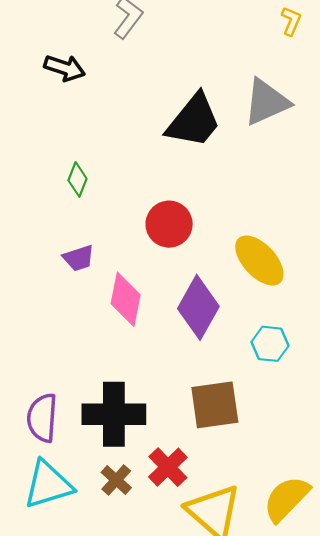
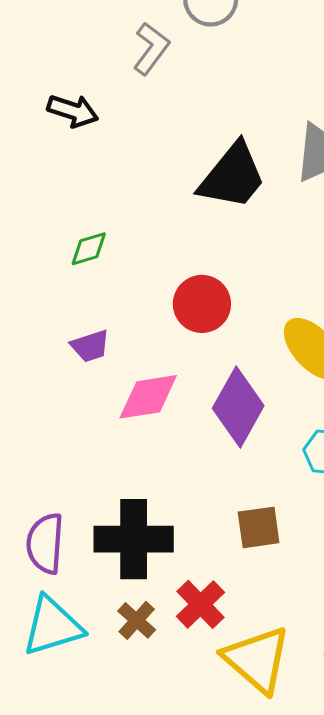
green diamond: (77, 179) -> (89, 249), turned 52
pink diamond: (126, 299) -> (148, 397), turned 70
brown square: (215, 405) -> (259, 527), size x0.7

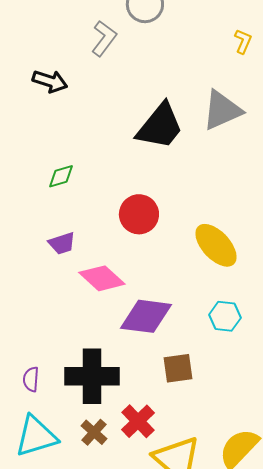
pink diamond: (148, 397) -> (102, 278), turned 51
purple diamond: (238, 407) -> (146, 316), moved, turned 68
purple semicircle: (45, 543) -> (31, 379), size x0.6

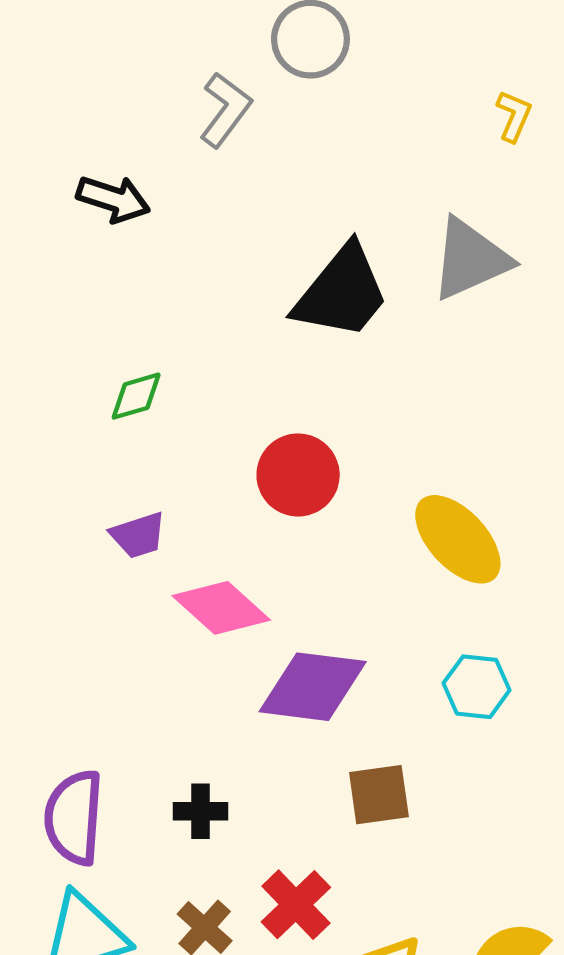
black cross: (92, 376) -> (200, 811), size x0.5
purple semicircle: (31, 379) -> (74, 817), size x1.8

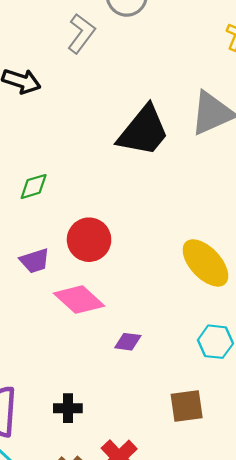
red circle: (298, 475) -> (89, 240), moved
purple diamond: (313, 687) -> (128, 342), size x0.5
brown square: (379, 795) -> (187, 406), moved

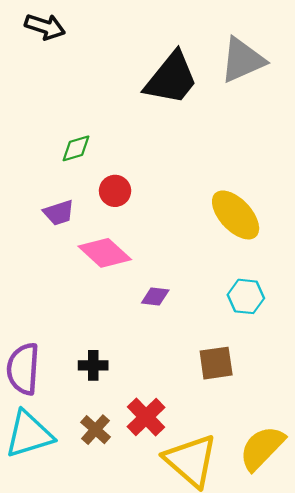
green diamond: (34, 186) -> (76, 148), moved
red circle: (89, 240) -> (115, 191), size x0.7

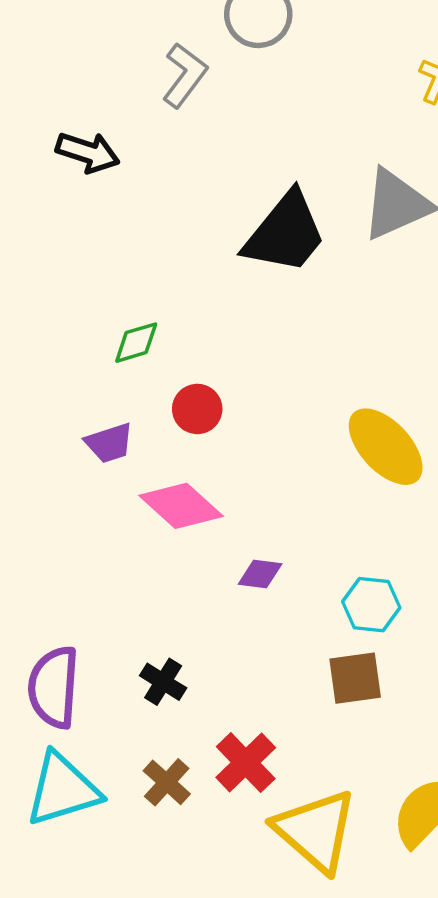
cyan hexagon: (246, 296) -> (371, 605), moved
black cross: (93, 365) -> (163, 682), turned 32

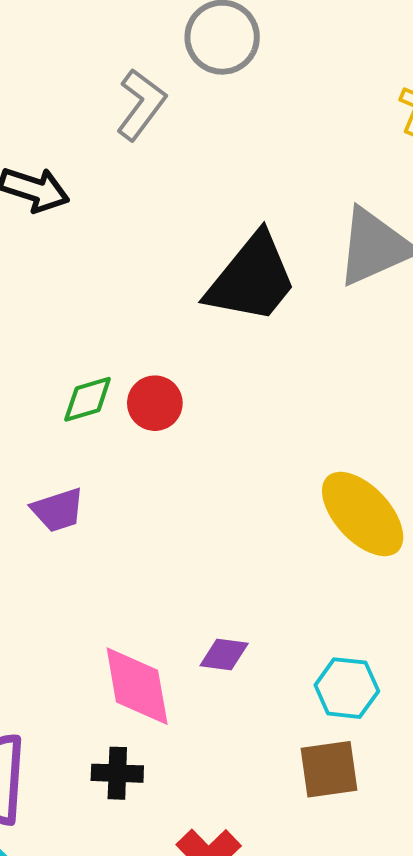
red circle: (197, 409) -> (155, 403), moved
pink diamond: (181, 506) -> (137, 686), moved, turned 38
black cross: (163, 682) -> (117, 773), turned -30

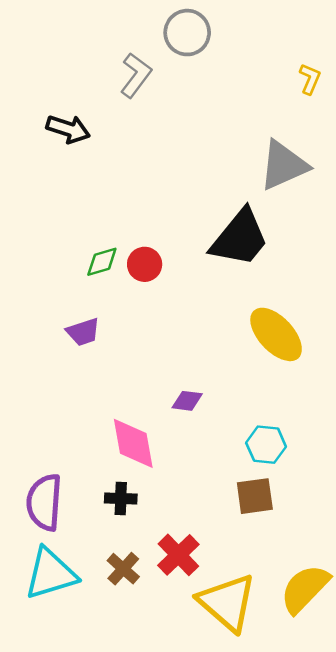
black trapezoid: (252, 279) -> (240, 238), moved
purple diamond: (224, 654) -> (187, 401), moved

